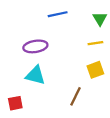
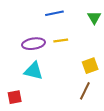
yellow line: (95, 43) -> (61, 41), moved
brown line: (75, 96) -> (85, 91), moved

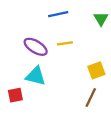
purple ellipse: (33, 44) -> (36, 47), turned 40
red square: (15, 97) -> (15, 95), moved

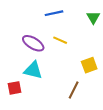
yellow line: (65, 43) -> (60, 40), turned 32
brown line: (91, 97) -> (74, 90), moved

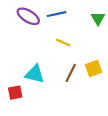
purple ellipse: (33, 43) -> (28, 16), moved
brown line: (74, 90) -> (71, 73), moved

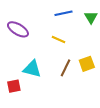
blue line: (57, 14) -> (64, 13), moved
purple ellipse: (28, 16) -> (18, 29), moved

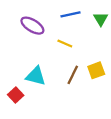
purple ellipse: (18, 29) -> (32, 26), moved
red square: (14, 86) -> (16, 95), turned -32

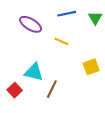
brown line: (73, 75) -> (52, 89), moved

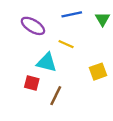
cyan triangle: (34, 72) -> (47, 62), moved
red square: (15, 90) -> (32, 83), moved, turned -32

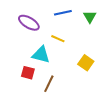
yellow square: (98, 72) -> (86, 63), turned -35

